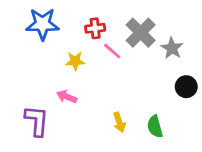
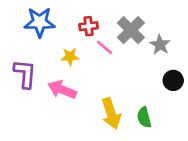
pink arrow: (67, 97) -> (62, 90), size x1.5
purple L-shape: (37, 121) -> (25, 74), moved
yellow arrow: (119, 122) -> (111, 113), size x1.6

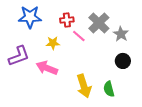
purple L-shape: (25, 74) -> (19, 56), turned 65
black circle: (173, 80) -> (123, 61), moved

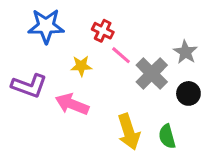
red cross: (67, 20) -> (103, 31), turned 32
gray cross: (99, 23) -> (152, 74), moved
purple L-shape: (19, 56) -> (29, 86), turned 40

